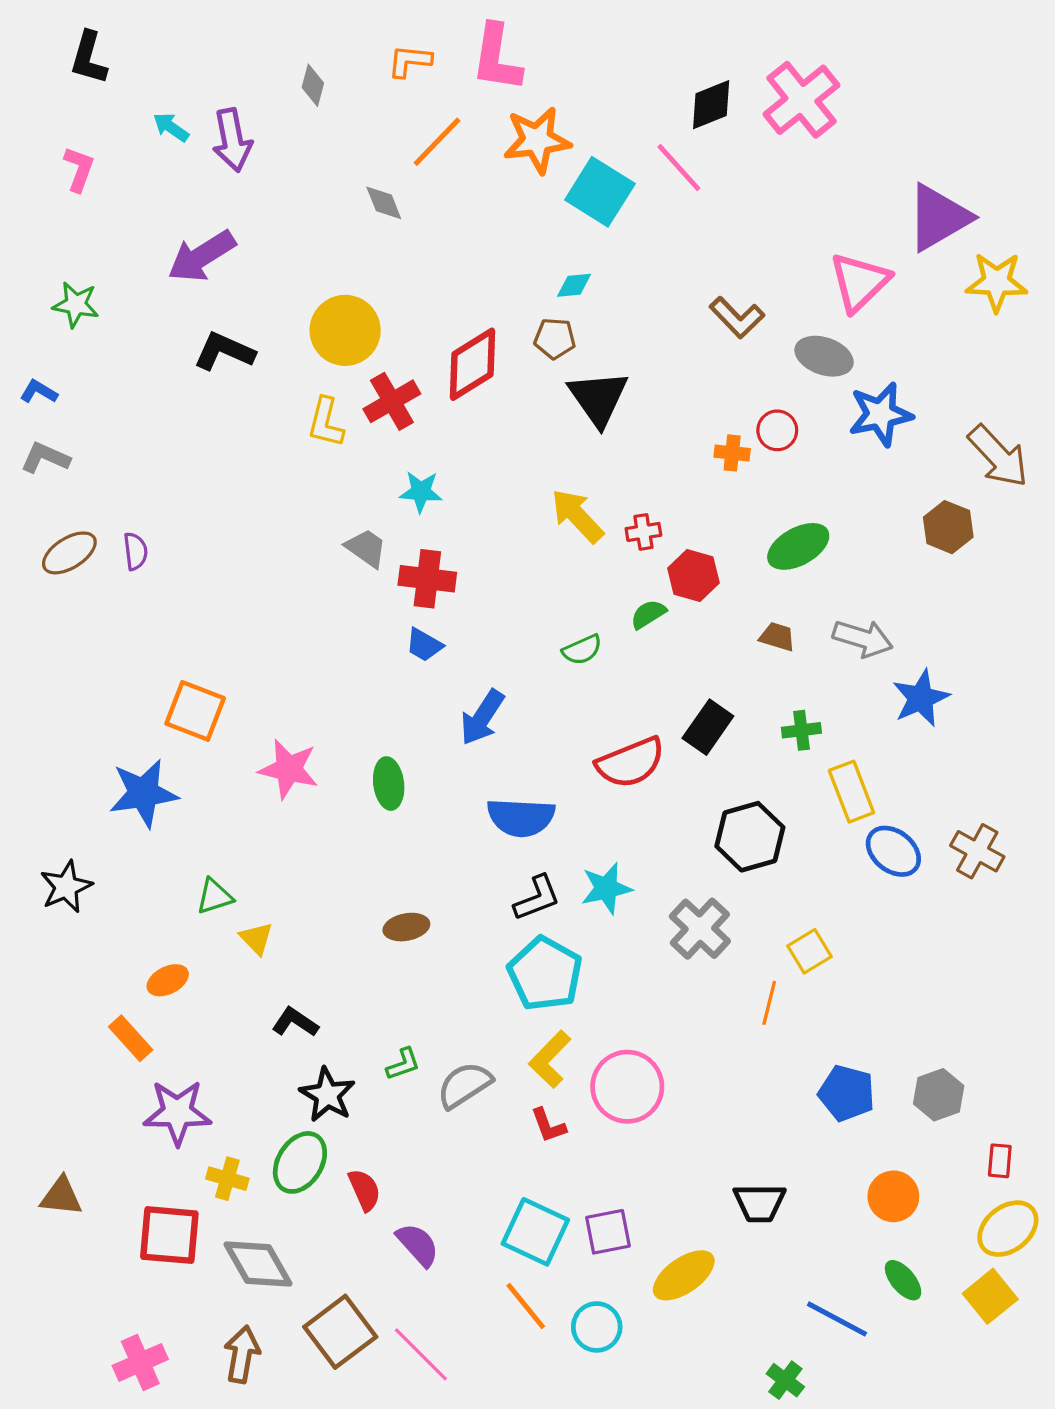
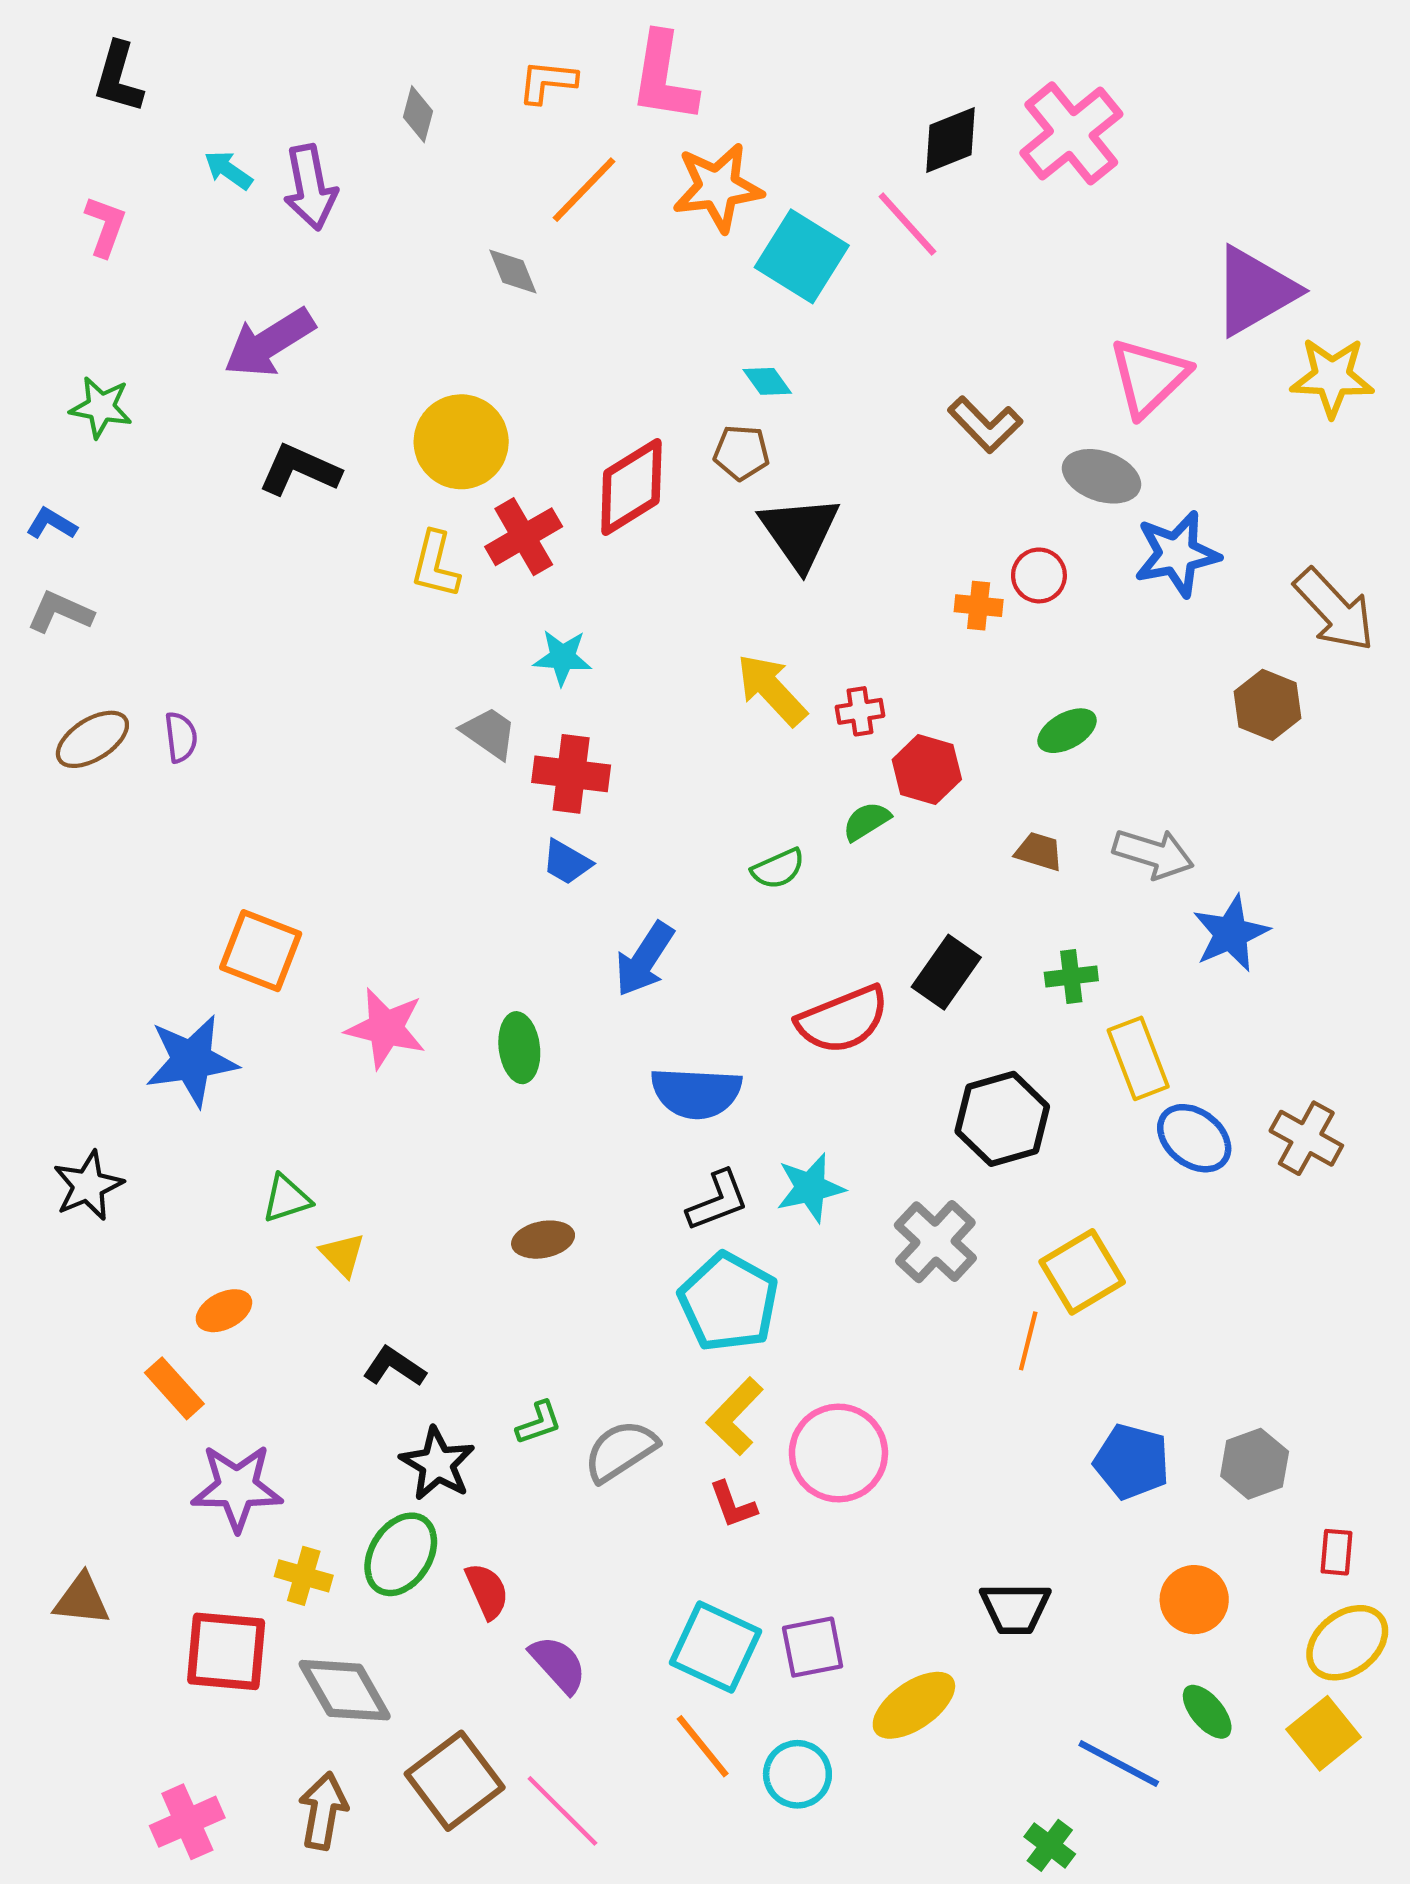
cyan diamond: (574, 285) -> (767, 381), turned 60
green ellipse: (798, 546) -> (1067, 731), size x0.7
yellow square: (810, 951) -> (1082, 1272), size x1.4

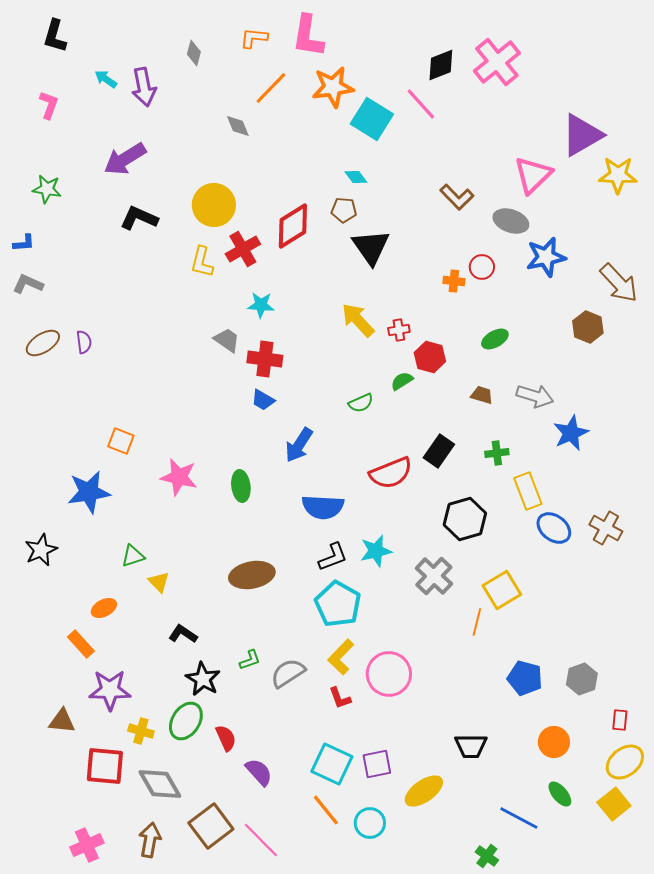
blue L-shape: (51, 524) -> (24, 243), turned 145
orange square: (261, 951) -> (121, 441), size x0.7
brown ellipse: (543, 1240) -> (252, 575), size x1.6
brown triangle: (82, 1600) -> (62, 721), moved

